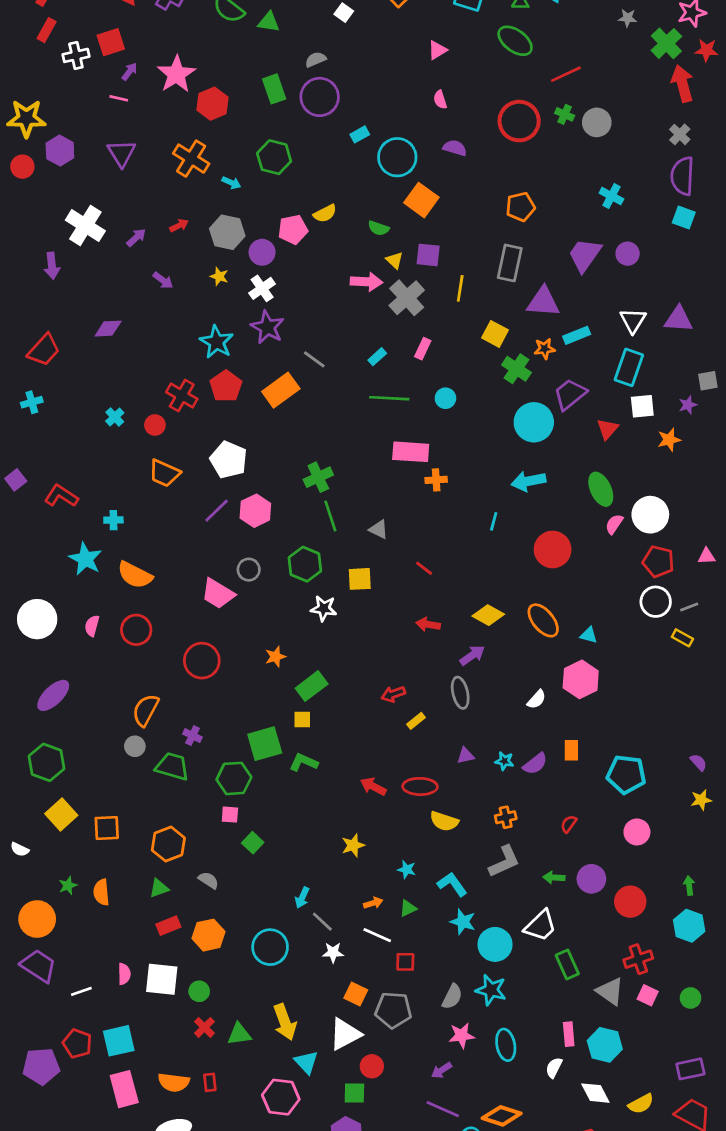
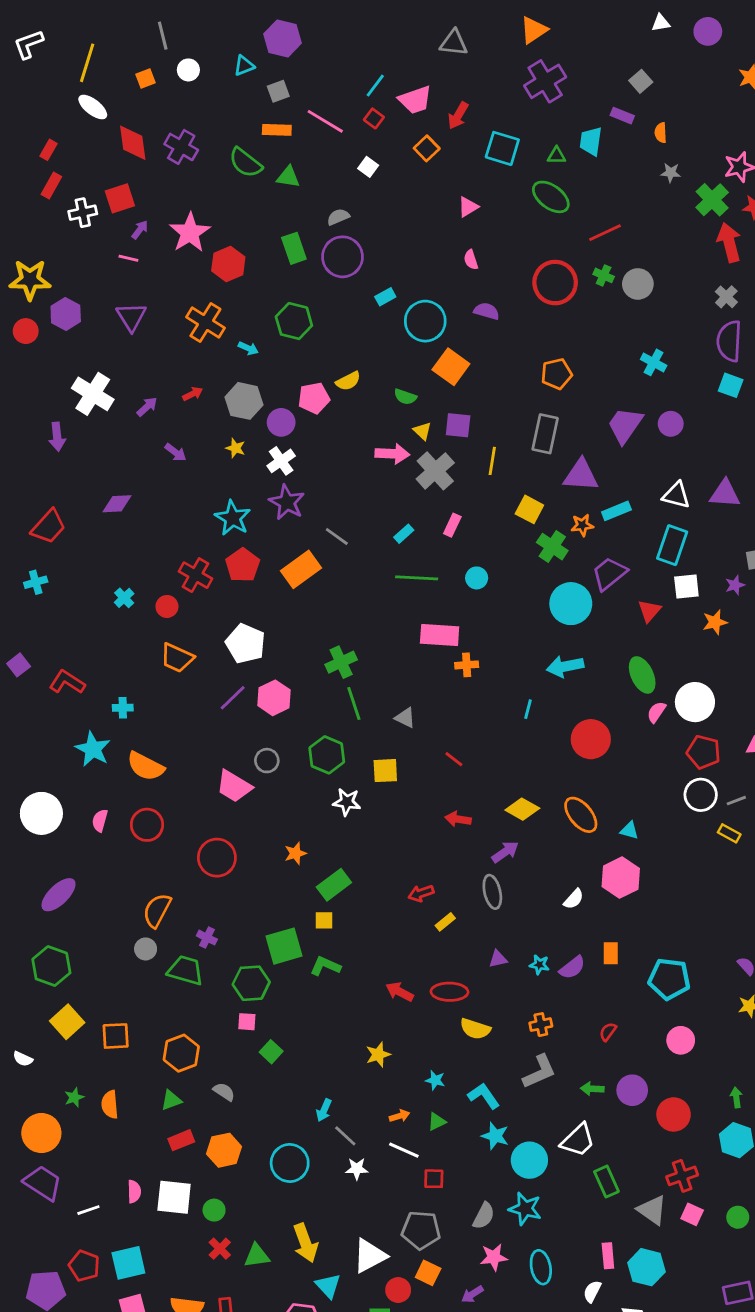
white triangle: (633, 321) -> (676, 495), turned -48
orange square: (356, 994) -> (428, 1273), moved

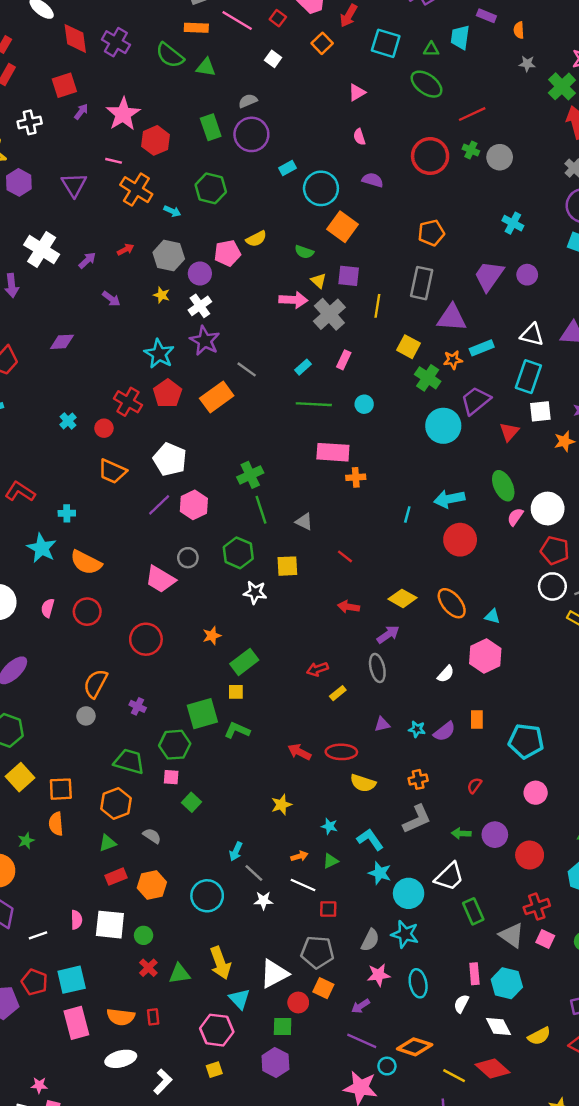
white cross: (83, 213) -> (30, 122), moved
pink line: (128, 258) -> (114, 161), moved
cyan arrow: (565, 666) -> (449, 499), moved
green trapezoid: (186, 970) -> (129, 761), moved
orange semicircle: (110, 1104) -> (56, 824), moved

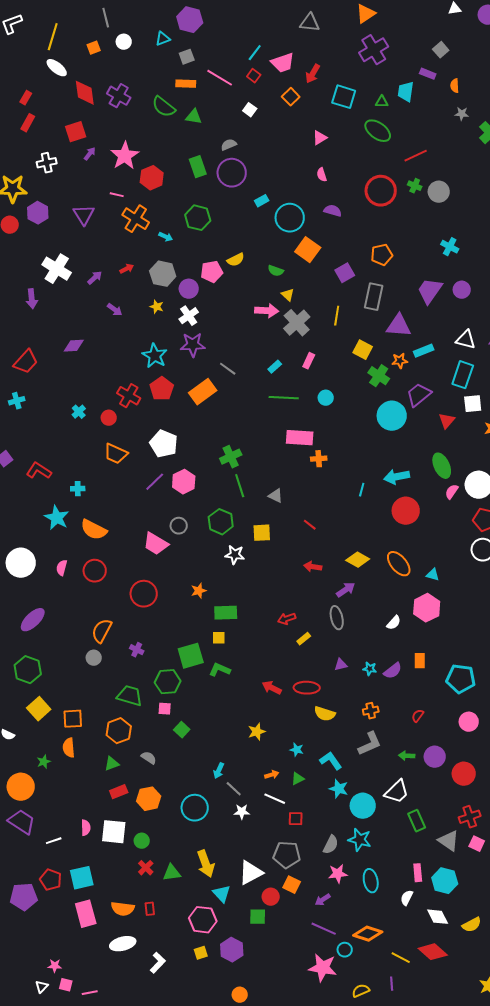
purple square: (349, 276) -> (345, 273), moved, turned -36
purple star: (205, 341) -> (193, 345), turned -30
green rectangle: (244, 662) -> (226, 613), turned 35
purple hexagon: (275, 1062) -> (232, 950), moved

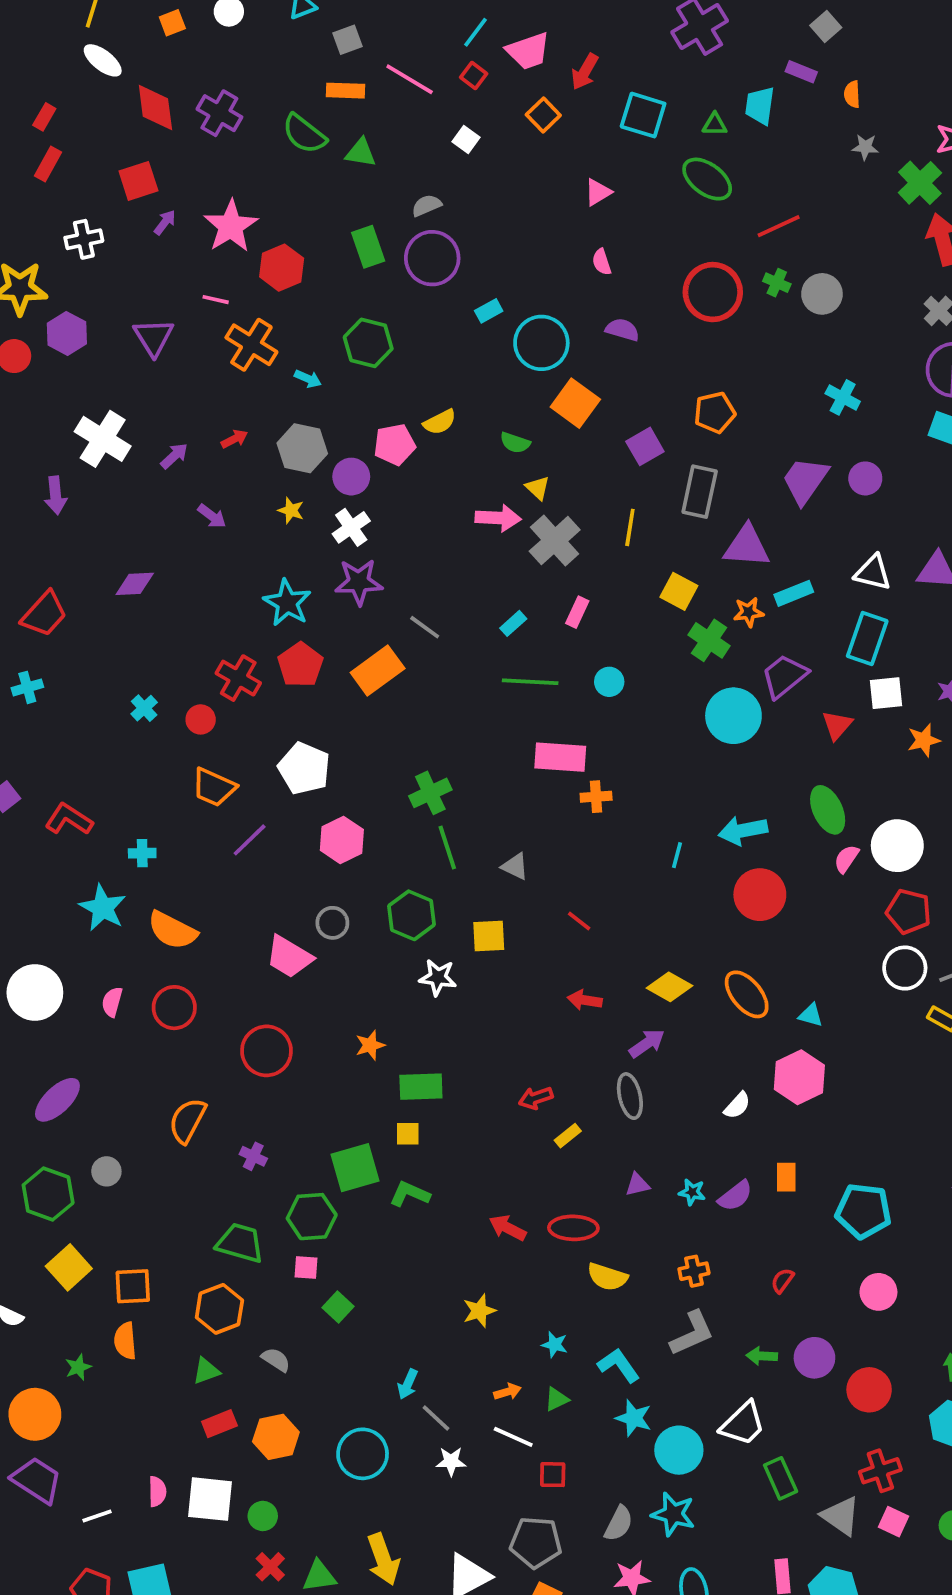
purple line: (155, 482) -> (250, 840), moved
gray circle: (94, 658) -> (106, 1171), moved

